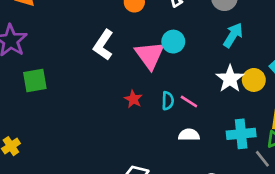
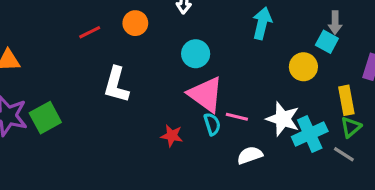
pink triangle: (150, 55) -> (206, 94), moved
white star: (230, 79) -> (283, 119), moved
green square: (35, 81) -> (45, 118), moved

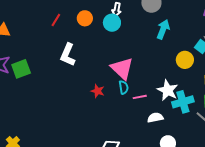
red line: (90, 32) -> (56, 20), turned -40
cyan circle: (196, 54) -> (112, 23), moved
pink line: (237, 117) -> (140, 97), moved, turned -32
white semicircle: (250, 155) -> (155, 118), moved

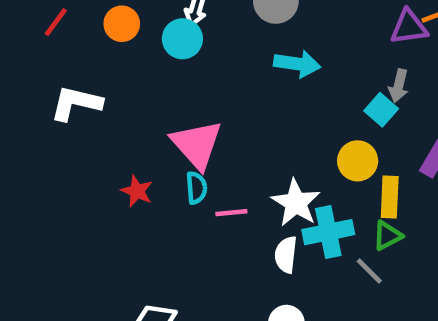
cyan arrow: (163, 29) -> (297, 64), turned 72
white L-shape: (68, 55) -> (76, 103), turned 75
yellow circle: (185, 60) -> (358, 161), moved
white semicircle: (155, 118) -> (286, 255), moved, turned -77

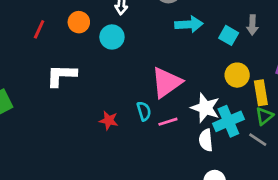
cyan circle: (182, 39) -> (112, 37), moved
cyan square: (381, 110) -> (229, 35), moved
pink triangle: (197, 144) -> (166, 83), moved, turned 48

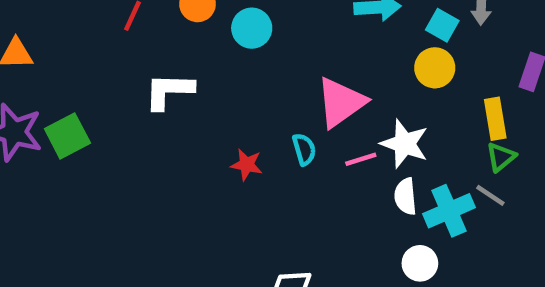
yellow circle: (237, 75) -> (435, 68), moved
cyan cross: (228, 121) -> (449, 211), moved
pink line: (168, 122) -> (361, 159), moved

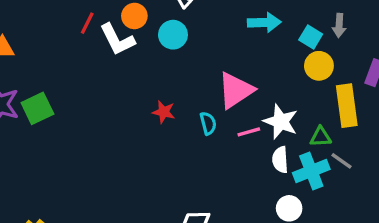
yellow circle: (435, 68) -> (319, 66), moved
white L-shape: (169, 91) -> (117, 39), moved, turned -120
yellow rectangle: (495, 119) -> (347, 106), size x1.4
green triangle: (501, 157) -> (321, 137), moved, turned 35
red star: (247, 165) -> (164, 112), moved

